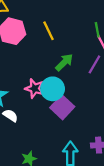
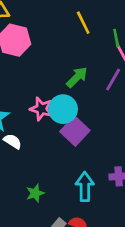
yellow line: (49, 31) -> (83, 23), moved

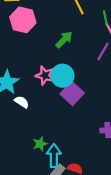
green arrow: (77, 77) -> (64, 40), moved
cyan arrow: (85, 187) -> (54, 156), moved

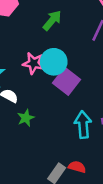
green star: (40, 144) -> (26, 118), moved
cyan arrow: (54, 156) -> (83, 125), moved

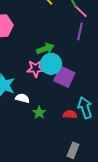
green arrow: (52, 20) -> (45, 49), moved, turned 42
red semicircle: (77, 167) -> (70, 114), moved

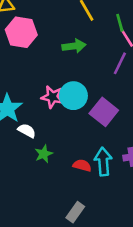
green arrow: (45, 49) -> (74, 46), moved
purple square: (64, 77) -> (104, 112), moved

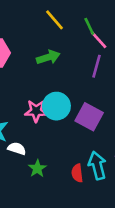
red semicircle: (82, 165) -> (77, 173), turned -102

